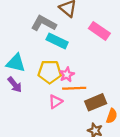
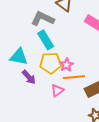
cyan rectangle: (57, 41) -> (46, 40), moved, turned 36
purple arrow: (15, 85) -> (29, 77), moved

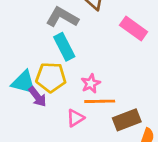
cyan triangle: (19, 57) -> (24, 82), moved
yellow pentagon: (51, 63) -> (51, 77), moved

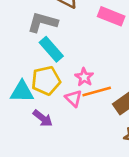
purple arrow: (37, 97) -> (43, 118), moved
pink triangle: (75, 118) -> (74, 98), moved, turned -30

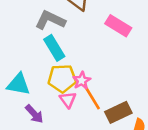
yellow pentagon: (46, 81) -> (62, 78), moved
orange line: (97, 91) -> (91, 97), turned 64

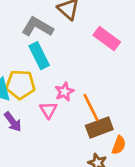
yellow pentagon: (62, 78) -> (20, 85), moved
orange line: (91, 97) -> (91, 107), moved

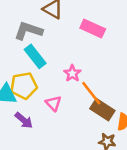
pink star: (64, 92) -> (72, 73), moved
brown rectangle: (99, 128) -> (102, 110), turned 65

